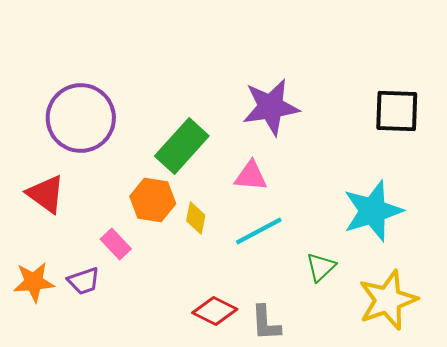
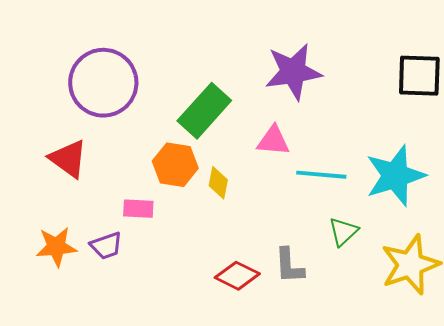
cyan line: (259, 231) -> (321, 175), moved, turned 33
pink rectangle: (116, 244) -> (138, 209), turned -44
gray L-shape: (266, 323) -> (289, 266), moved

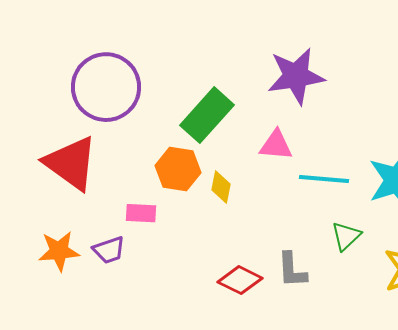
red triangle: (68, 159) -> (71, 163), size x1.4

